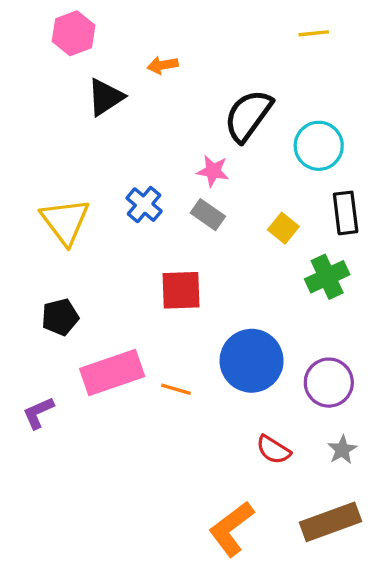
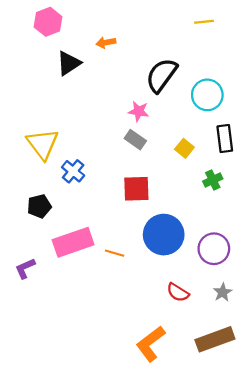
blue cross: (144, 205) -> (73, 171), moved
green cross: (327, 277) -> (213, 180), size x0.7
red square: (181, 290) -> (136, 189), moved

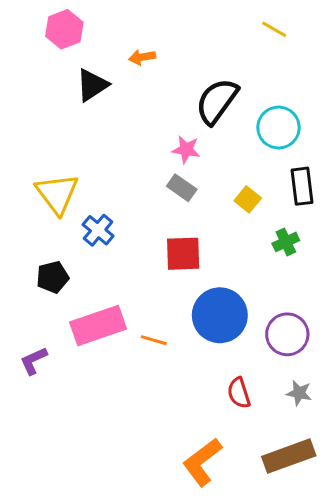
yellow line: (204, 22) -> (274, 29), turned 36
red semicircle: (178, 292) -> (239, 393), turned 40
gray star: (223, 292) -> (299, 393), turned -30

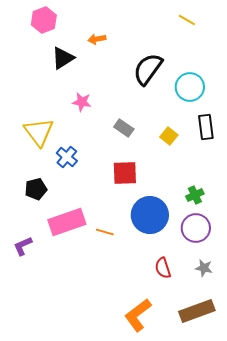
pink star: (186, 150) -> (82, 102), moved
green cross: (286, 242) -> (195, 195), moved

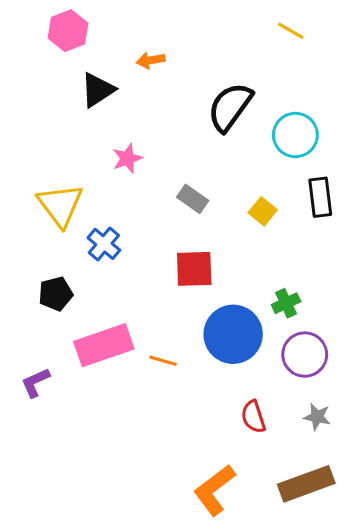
pink star: (82, 102) -> (127, 158), turned -30
green cross: (195, 195) -> (286, 303), moved

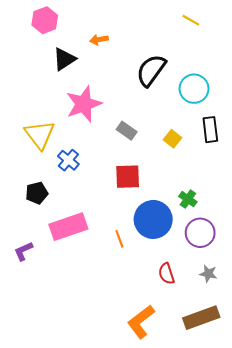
pink star: (127, 158) -> (84, 104), size x1.8
green cross: (286, 303) -> (188, 199), turned -30
orange line: (163, 361) -> (119, 239), moved, turned 54

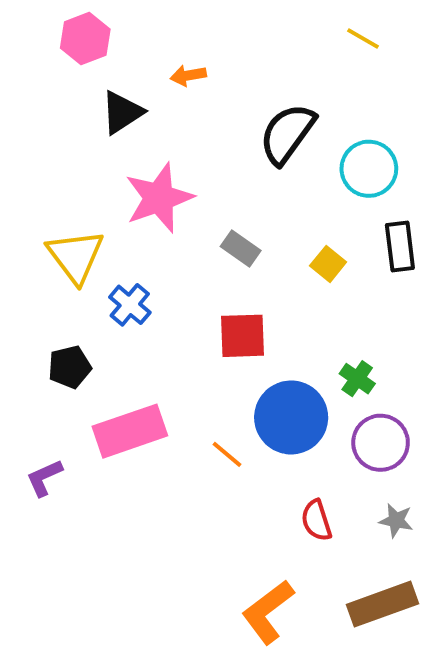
orange line: (119, 239) -> (227, 454), turned -30

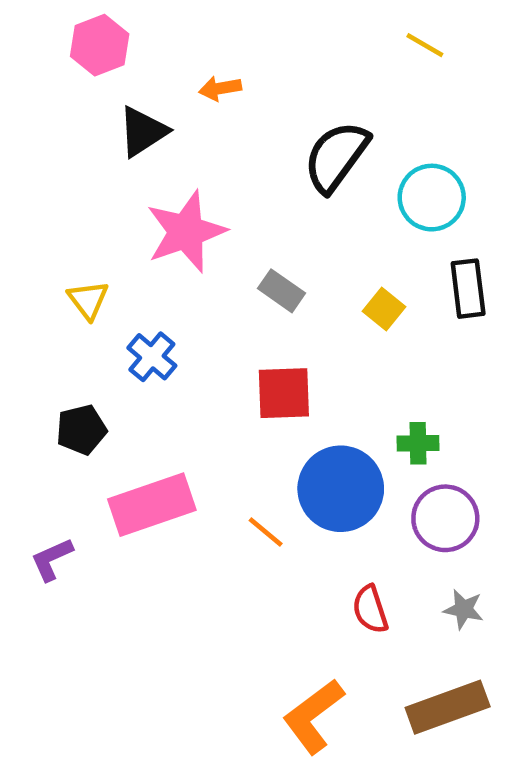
yellow triangle: (75, 256) -> (88, 300), size x0.6
green cross: (357, 379) -> (418, 443), turned -36

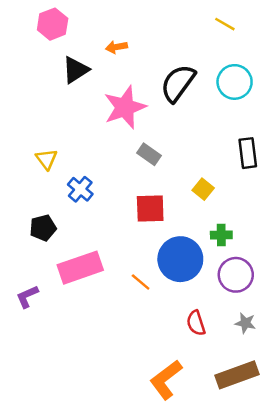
cyan circle: (432, 198) -> (235, 82), moved
pink star: (186, 232) -> (125, 107), moved
yellow square: (384, 309) -> (203, 189), moved

